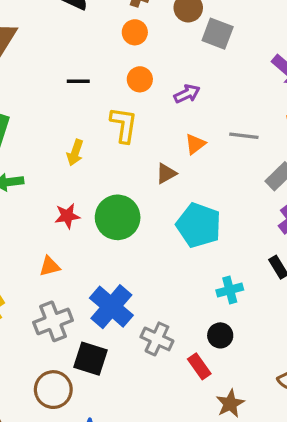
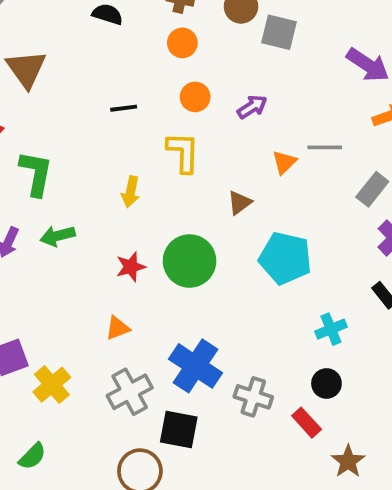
orange triangle: (195, 144) -> (284, 162), moved

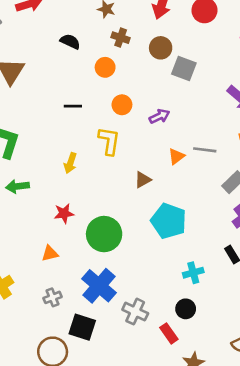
orange circle: (182, 43) -> (105, 67), moved
green circle: (190, 261) -> (104, 234), moved
gray cross: (130, 392) -> (52, 297), size x0.6

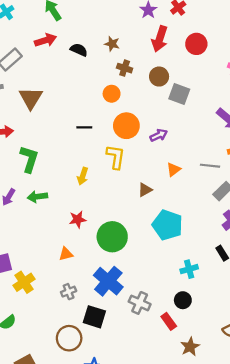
black semicircle: (70, 42) -> (79, 50), moved
orange circle: (122, 105) -> (126, 126), size x1.5
gray line: (205, 150) -> (210, 166), moved

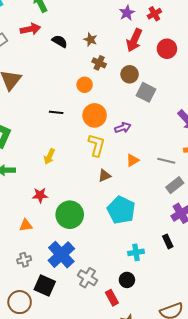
yellow L-shape: (116, 157) -> (96, 145), moved

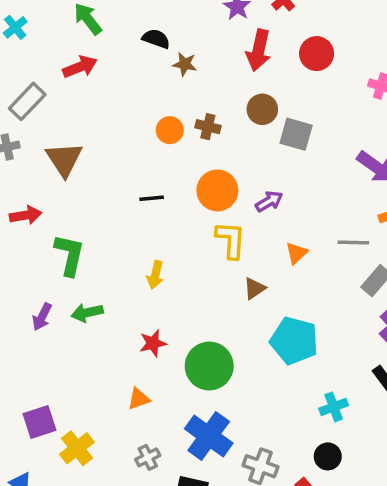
black semicircle: (60, 41) -> (156, 39), moved
brown cross: (99, 63) -> (208, 127), moved
orange circle: (85, 85) -> (170, 130), moved

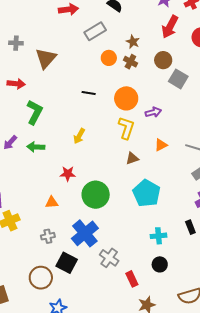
brown star: (185, 64) -> (133, 42), moved
gray rectangle: (27, 101) -> (95, 31), moved
black circle: (328, 456) -> (160, 264), moved

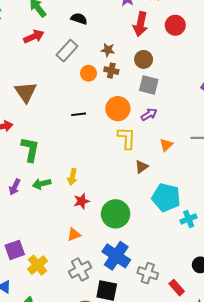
gray square: (178, 79) -> (149, 85), moved
yellow arrow: (79, 136) -> (72, 177), moved
gray cross: (48, 236) -> (80, 270), size x1.5
cyan cross: (159, 236) -> (189, 219), moved

